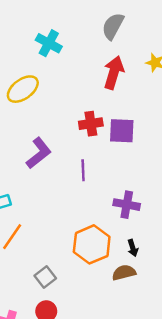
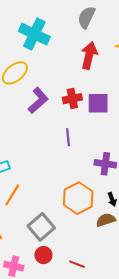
cyan cross: (49, 43) -> (34, 34), size x1.4
purple L-shape: (39, 153) -> (38, 100), moved
gray square: (45, 277) -> (41, 227), size x1.5

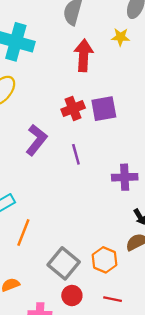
purple L-shape: (38, 100) -> (36, 140), moved
orange hexagon: (78, 198) -> (105, 260), moved, size x0.7

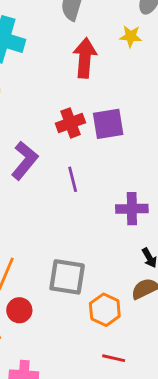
gray square: (64, 263) -> (67, 277), moved, turned -32
red circle: (72, 296) -> (19, 310), moved

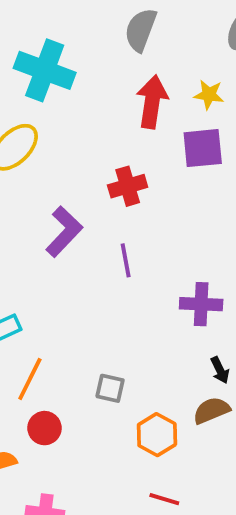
yellow star: (131, 36) -> (209, 95), moved
purple square: (108, 124) -> (203, 148), moved
gray square: (67, 277) -> (110, 388), size x0.6

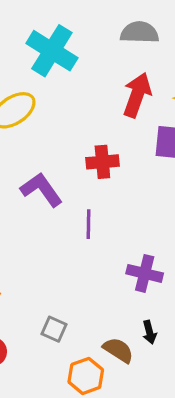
gray semicircle: (141, 30) -> (139, 32), turned 60
purple L-shape: (64, 232) -> (41, 190), turned -90
brown semicircle: (211, 410) -> (118, 350), moved, turned 44

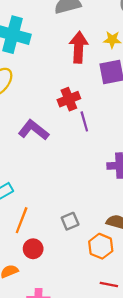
purple line: (89, 224) -> (84, 121), moved
gray square: (54, 329) -> (70, 221), turned -30

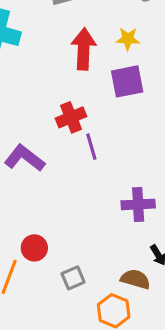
red circle: (33, 249) -> (34, 248), moved

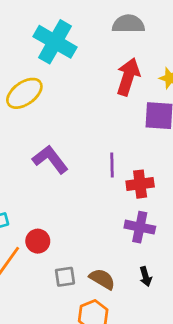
red cross: (71, 117) -> (140, 184), moved
brown semicircle: (135, 279) -> (102, 279), moved

